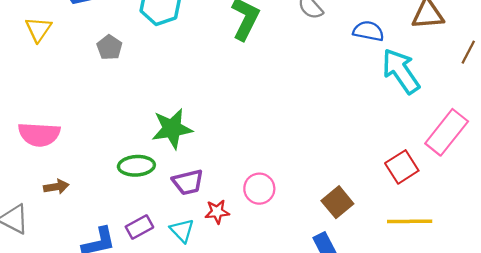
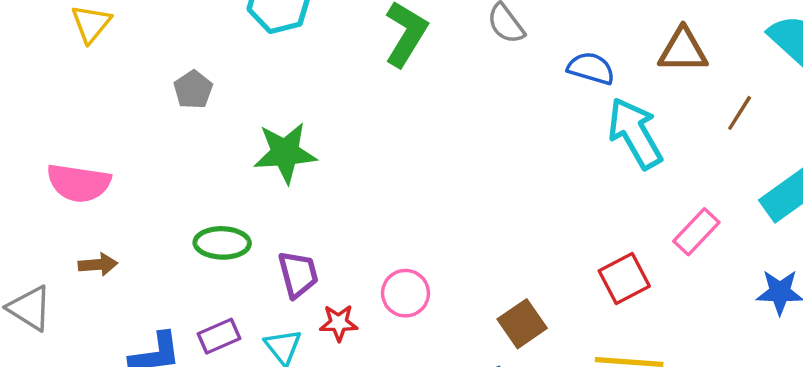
gray pentagon: (110, 47) -> (193, 90), moved
green star: (172, 129) -> (285, 153), moved
pink rectangle: (447, 132) -> (696, 232), size x0.7
purple trapezoid: (188, 182) -> (298, 274), turned -96

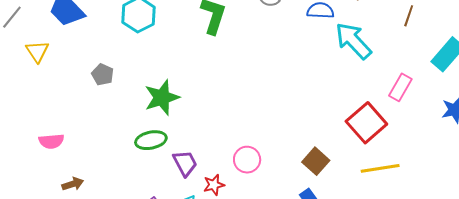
pink semicircle: (79, 183) -> (51, 141), size x0.7
green ellipse: (222, 243) -> (151, 140), moved
red square: (624, 278) -> (366, 123), size x1.4

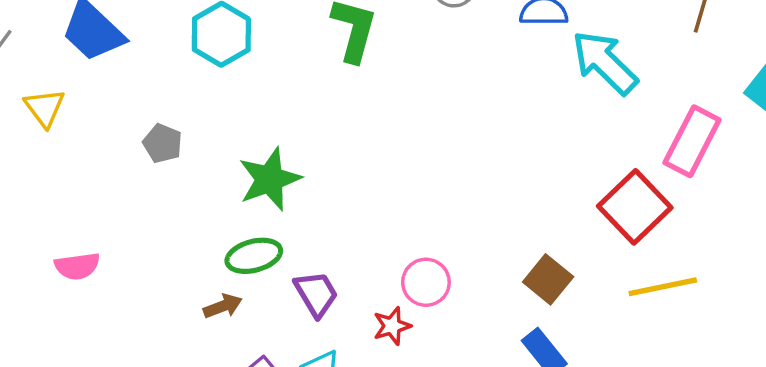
pink rectangle: (400, 87) -> (692, 141), size x1.4
brown arrow: (73, 184) -> (223, 306), moved
red star: (214, 185) -> (392, 326), moved

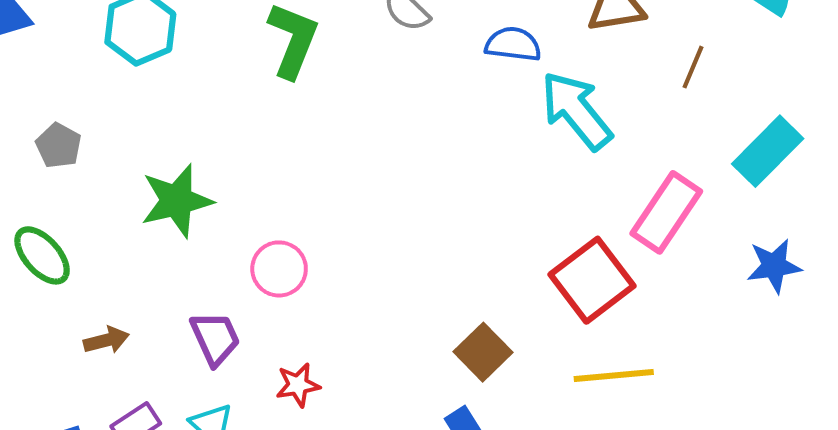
green ellipse: (254, 256) -> (42, 255), moved, turned 56
pink circle: (426, 282) -> (279, 269), moved

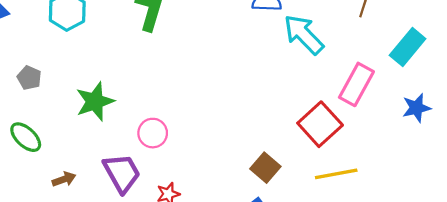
purple trapezoid: (215, 338) -> (122, 173), size x1.4

